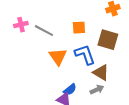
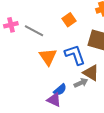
orange square: (79, 28) -> (69, 20), moved, turned -32
gray arrow: (97, 90) -> (81, 83), moved

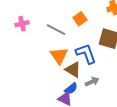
gray line: (34, 31) -> (56, 30), moved
brown triangle: (91, 73) -> (73, 70), moved

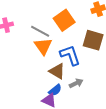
orange square: (80, 19) -> (64, 20), size x1.5
orange triangle: (59, 56) -> (43, 46), moved

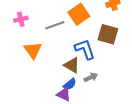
gray line: (40, 31) -> (55, 25), turned -48
orange triangle: (43, 46) -> (33, 50), moved

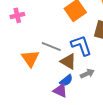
gray line: (55, 25) -> (51, 46), moved, turned 42
orange triangle: (33, 50) -> (30, 58), moved

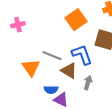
gray arrow: (87, 73) -> (88, 83), turned -48
blue semicircle: (66, 80) -> (51, 90), moved, turned 40

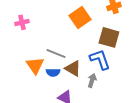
blue L-shape: (82, 55) -> (100, 59), moved
blue semicircle: (51, 90) -> (53, 72), moved

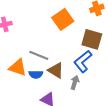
blue L-shape: (100, 59) -> (83, 61), turned -110
orange triangle: (35, 65) -> (18, 67), turned -36

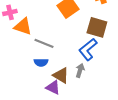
orange triangle: (18, 67) -> (23, 26), moved
brown triangle: (56, 70) -> (61, 75), moved

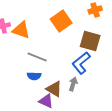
orange triangle: (23, 26) -> (21, 30), moved

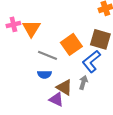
orange square: (61, 21) -> (71, 44), moved
orange triangle: (21, 30) -> (31, 28), turned 42

